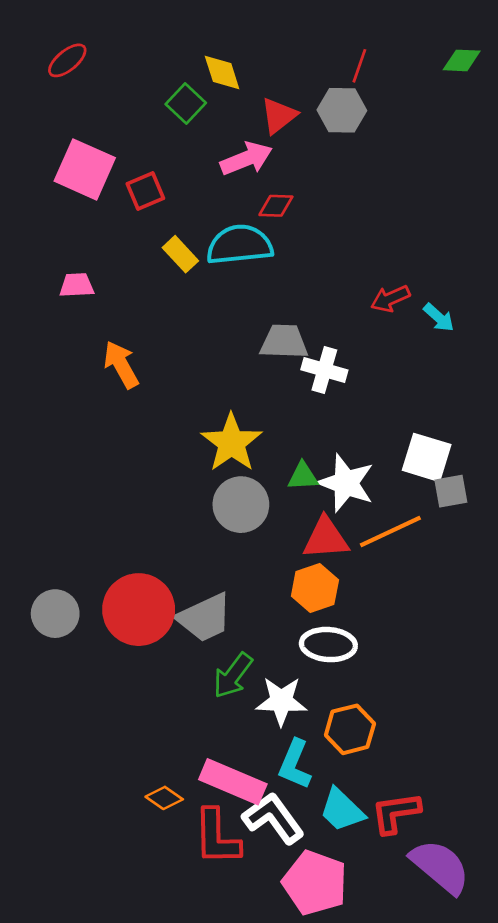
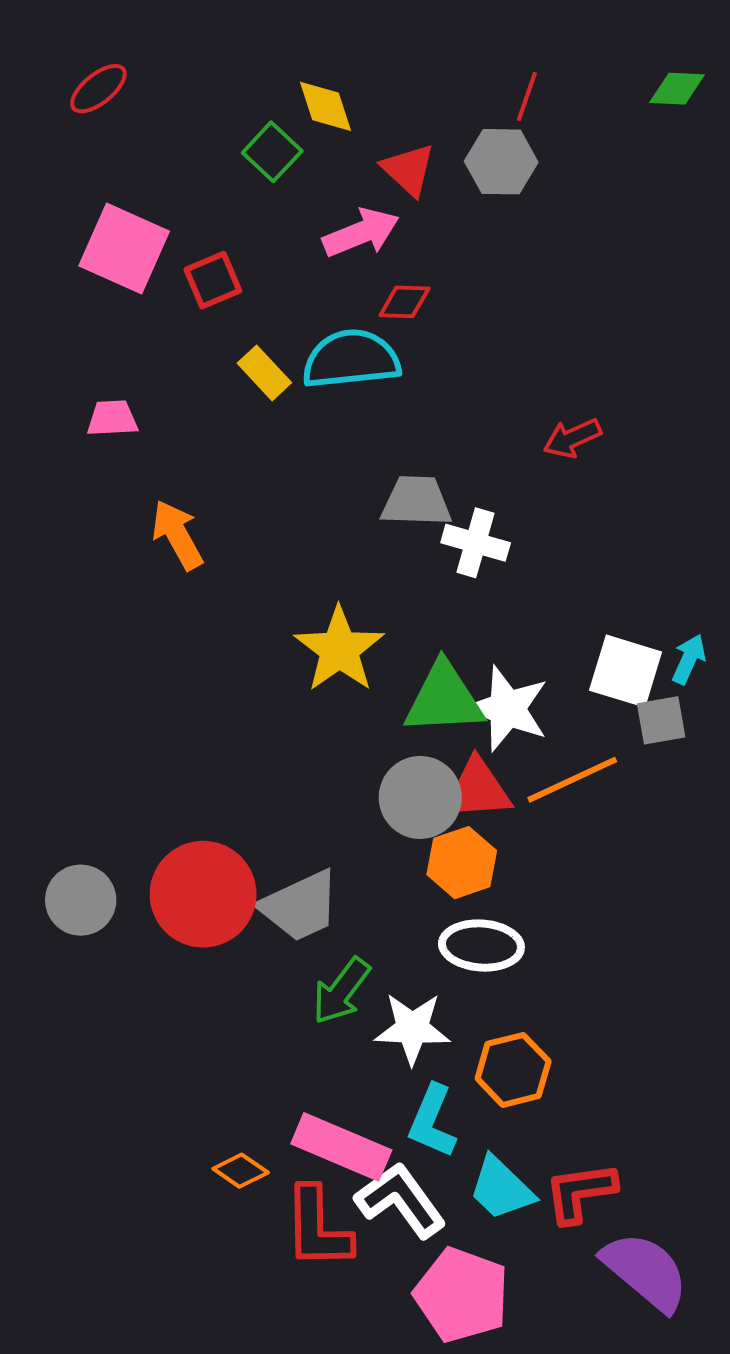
red triangle: (279, 116) -> (408, 170), turned -39
cyan arrow: (439, 317) -> (689, 659), moved, turned -108
green triangle: (303, 476) -> (444, 699), size x1.8
gray circle: (241, 505) -> (420, 797), moved

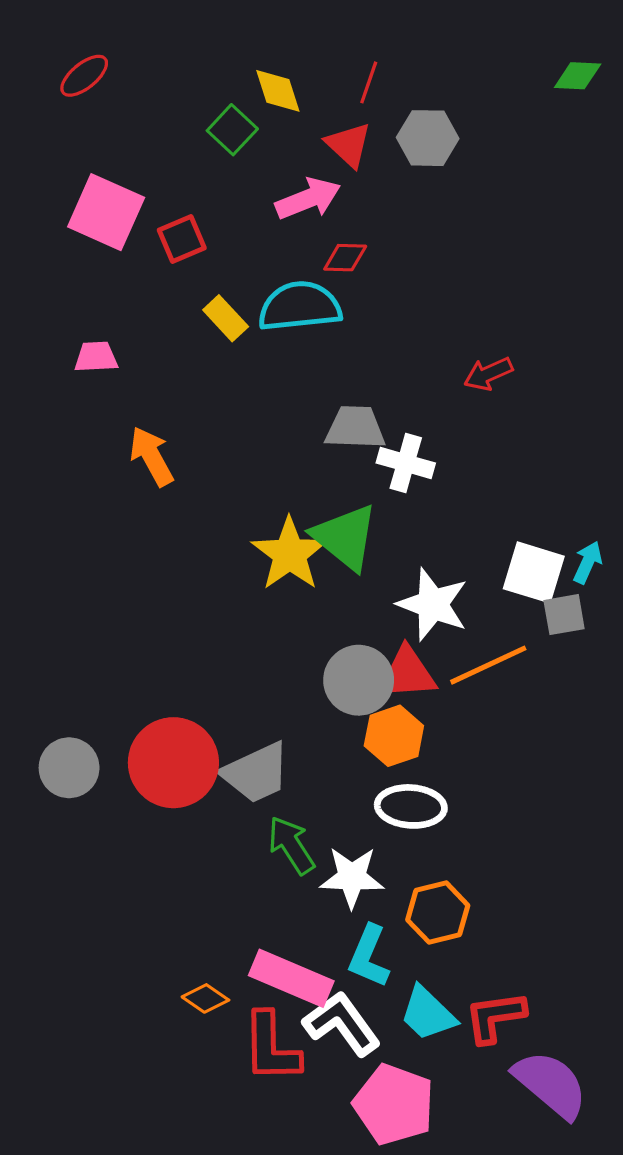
red line: (527, 97) -> (369, 82), moved
green triangle: (444, 699) -> (345, 537), moved, turned 42
green arrow: (341, 991) -> (291, 845), turned 110

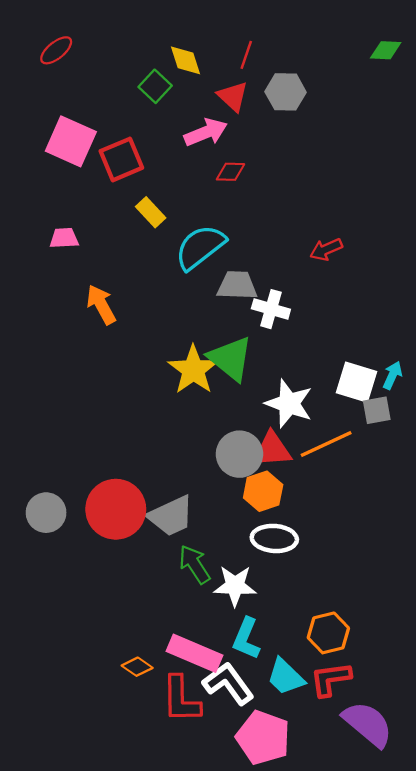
red square: (182, 239) -> (121, 159), size x1.4
cyan semicircle: (300, 306) -> (200, 247), moved, turned -32
orange hexagon: (438, 913) -> (328, 633), moved

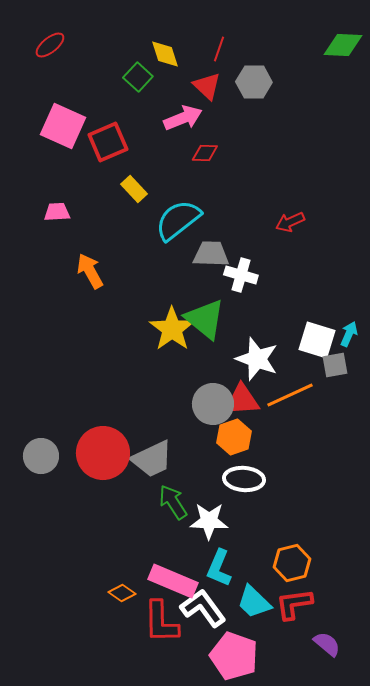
green diamond: (386, 50) -> (343, 45), size x1.4
purple semicircle: (368, 724) -> (327, 644), size x0.6

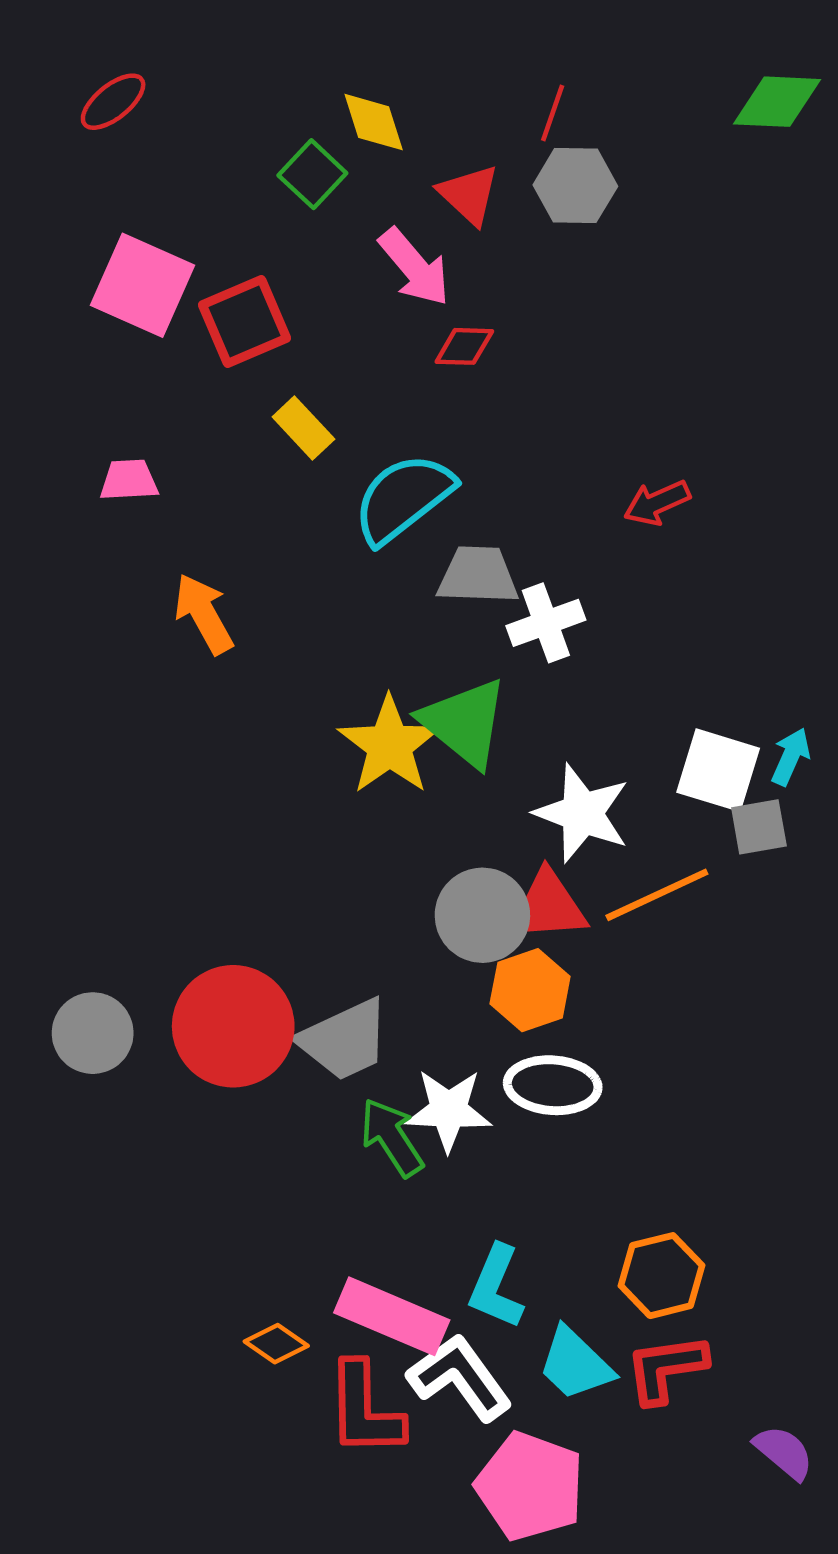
red line: (219, 49) -> (553, 113), moved
pink arrow: (183, 118) -> (414, 267), turned 72
white cross: (241, 275) -> (546, 623), turned -36
white star: (209, 521) -> (448, 1110), moved
purple semicircle: (327, 644) -> (784, 1452), moved

